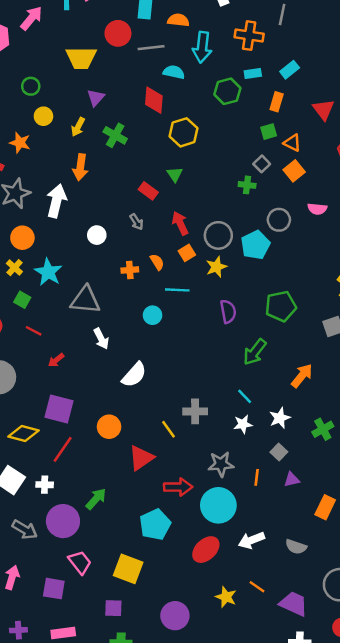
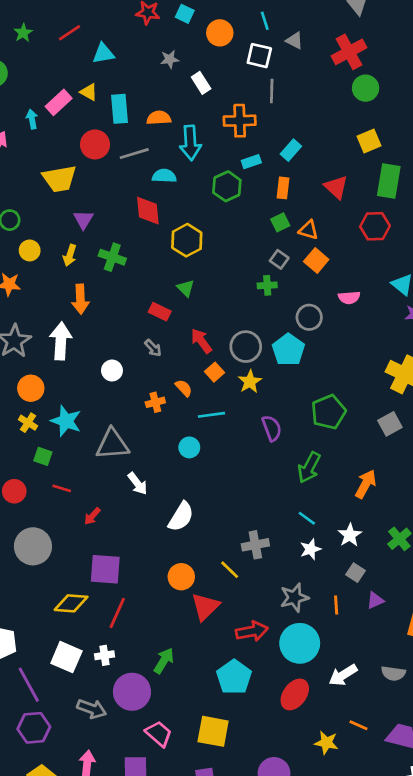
orange circle: (109, 427) -> (181, 577), moved

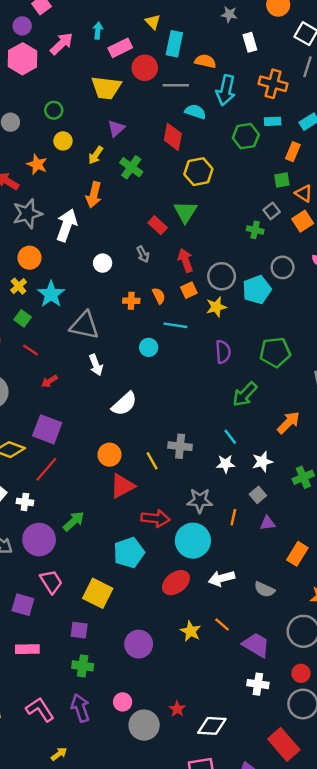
pink rectangle: (59, 102) -> (120, 48), moved
green triangle: (186, 288) -> (185, 212), size x1.5

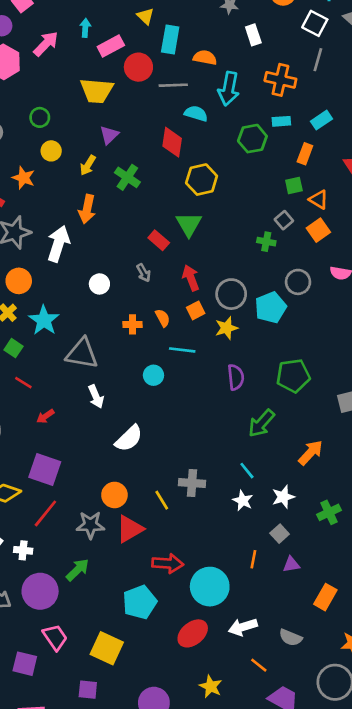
white star: (226, 464) -> (243, 501), turned 30
gray star: (200, 501) -> (90, 525), moved
orange line: (222, 625) -> (259, 665), moved

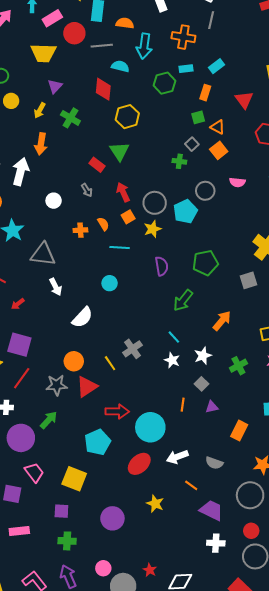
cyan circle: (153, 375) -> (110, 283), moved
gray cross: (192, 483) -> (132, 349), turned -36

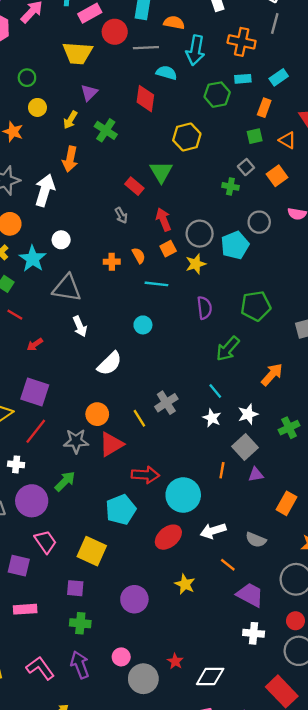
yellow hexagon: (127, 117) -> (187, 137), moved
orange triangle: (218, 127) -> (287, 140), moved
white circle: (54, 201) -> (61, 240), moved
gray square: (202, 384) -> (245, 447), size x1.5

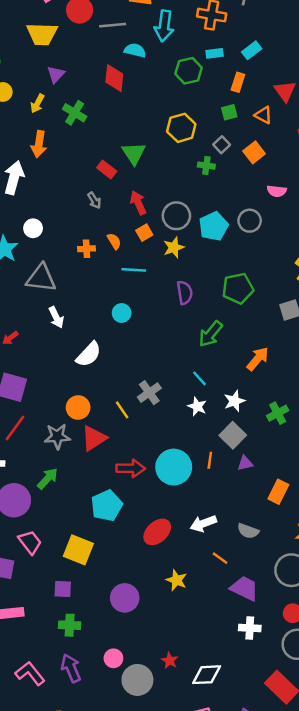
yellow hexagon: (187, 137) -> (181, 128), moved
gray circle: (259, 222) -> (250, 221), moved
cyan circle: (183, 495) -> (174, 467), moved

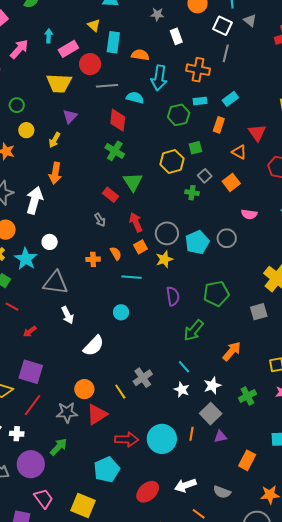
gray line: (113, 25) -> (107, 86), moved
green square: (229, 112) -> (195, 148), moved
green cross: (75, 113) -> (115, 151), moved

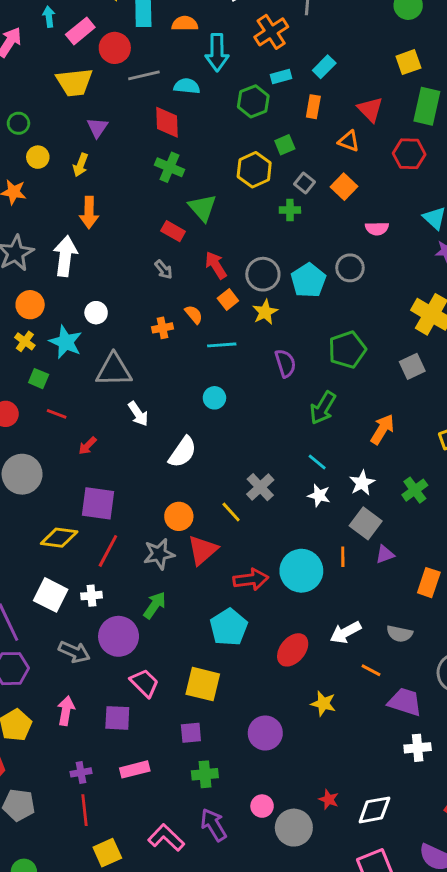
orange cross: (198, 70) -> (271, 32), turned -35

